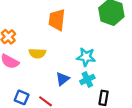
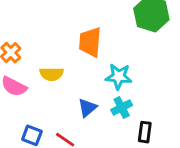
orange trapezoid: (57, 20) -> (90, 42), moved

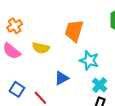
cyan cross: (122, 108) -> (100, 85), moved, turned -32

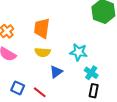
orange trapezoid: (74, 31) -> (42, 28), moved
yellow semicircle: (41, 48) -> (43, 52), moved

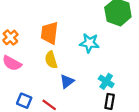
yellow semicircle: (43, 52) -> (51, 60), turned 70
cyan star: (79, 52) -> (89, 43), moved

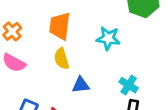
blue triangle: (67, 81) -> (81, 85), turned 32

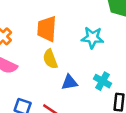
cyan cross: (129, 85) -> (103, 81), moved

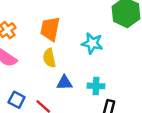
cyan cross: (103, 81) -> (96, 86), turned -35

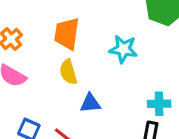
cyan cross: (96, 86) -> (159, 104), moved

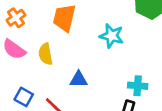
yellow semicircle: (68, 72) -> (46, 54), moved

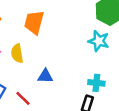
cyan star: (112, 36) -> (99, 41), moved

